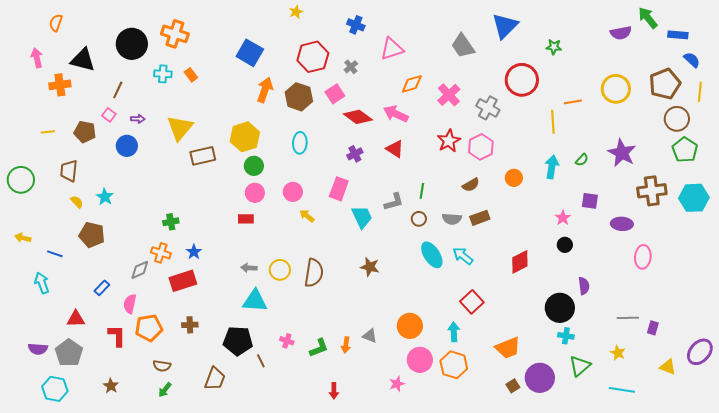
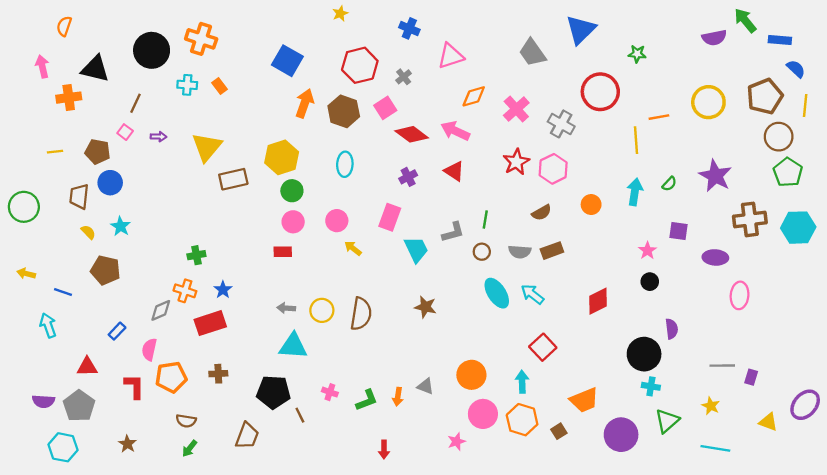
blue circle: (127, 146) -> (110, 183), moved
brown square: (513, 386) -> (559, 431), moved

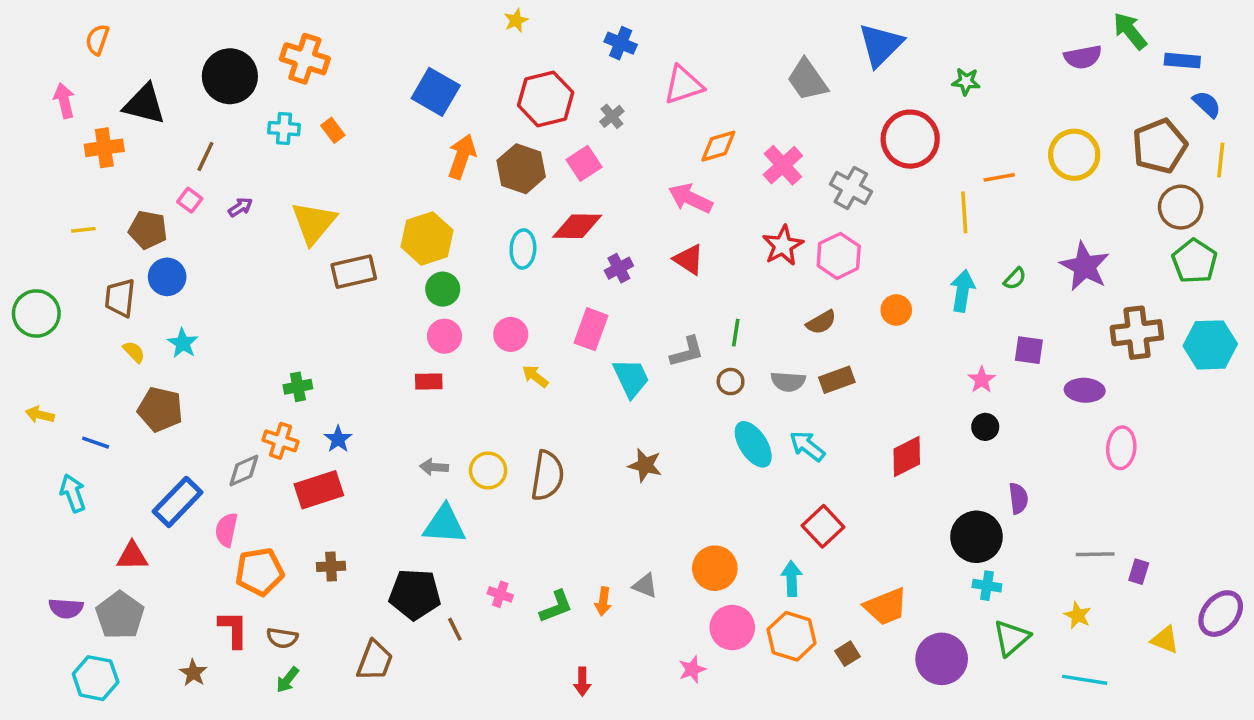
red diamond: (412, 134) -> (577, 226), moved, turned -36
purple arrow: (158, 137) -> (240, 207), turned -35
blue rectangle: (117, 331) -> (178, 502), size x1.8
red L-shape: (134, 386) -> (233, 629), moved

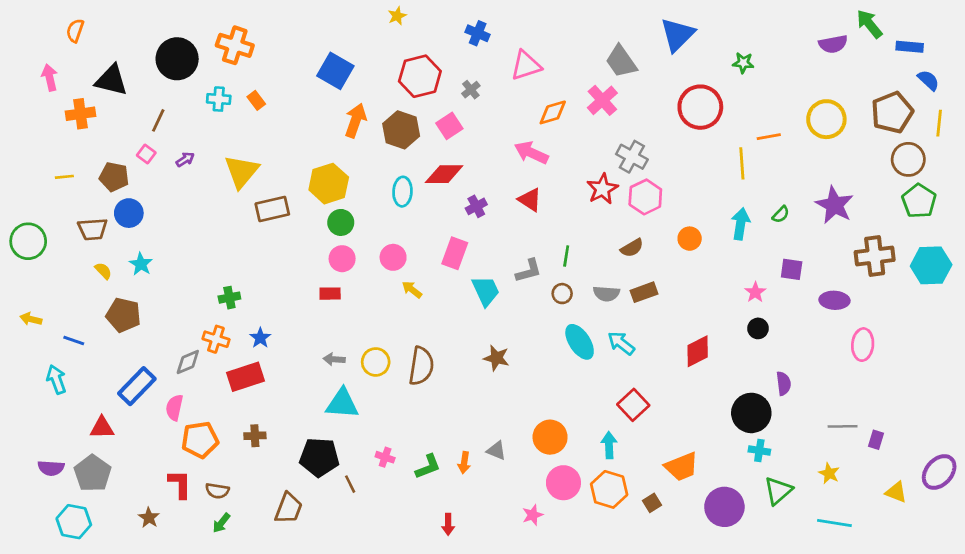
pink cross: (783, 165) -> (602, 100), moved
gray cross: (851, 188) -> (632, 157), moved
brown trapezoid: (120, 298) -> (93, 229), turned -100

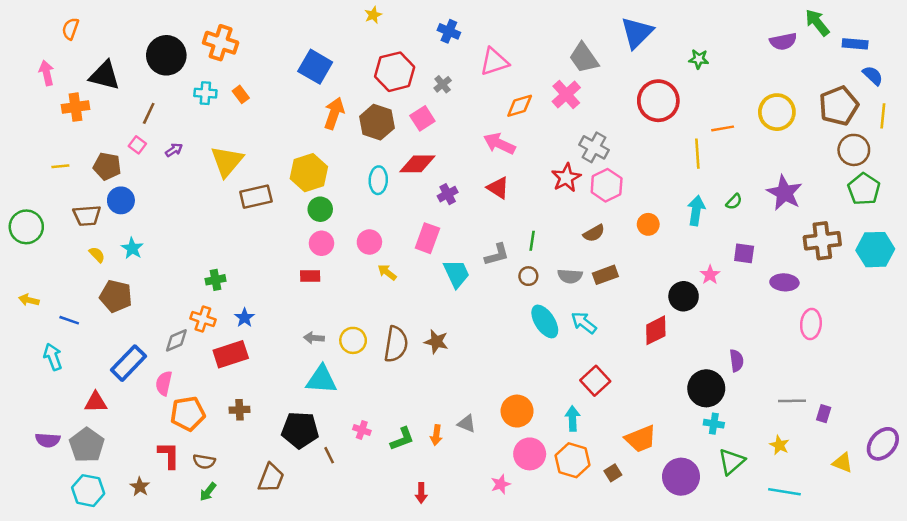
black circle: (758, 328) -> (684, 296), moved, size x1.5
brown star: (496, 358) -> (436, 342), moved
cyan hexagon: (74, 522) -> (88, 491), moved

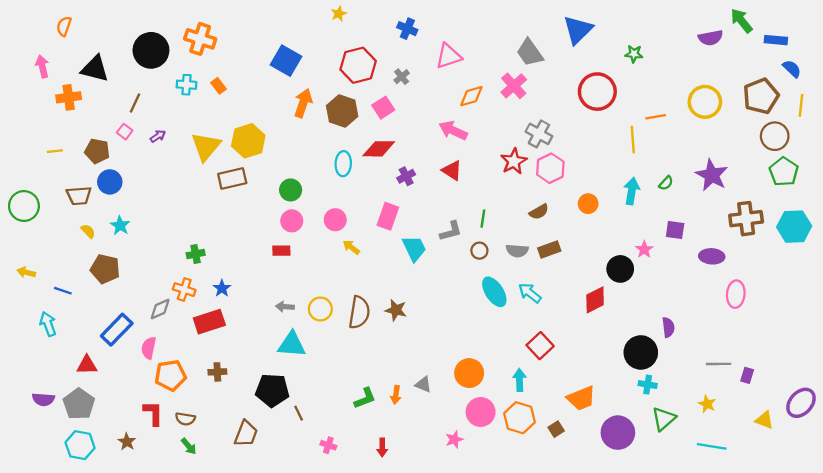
yellow hexagon: (309, 173) -> (248, 141), moved
pink cross: (362, 430) -> (328, 445), moved
green arrow: (208, 492) -> (189, 446), turned -78

